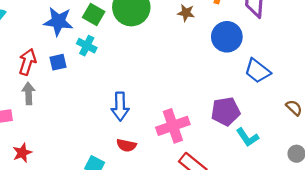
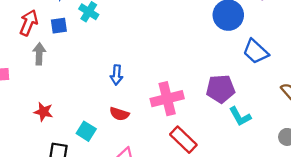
gray arrow: (28, 93) -> (39, 54), moved
blue arrow: (120, 107) -> (117, 75), size x0.7
red star: (22, 153) -> (43, 112), moved, turned 30

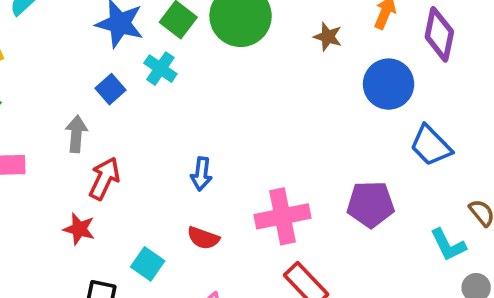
red arrow: (29, 23) -> (104, 179), moved
blue square: (59, 26) -> (111, 89), turned -36
cyan L-shape: (240, 116) -> (448, 245), moved

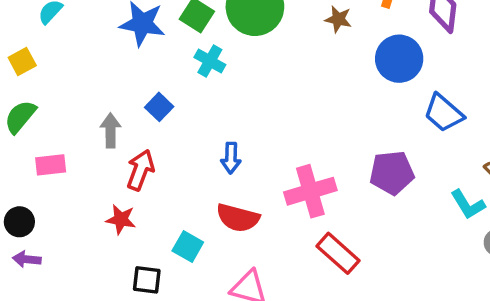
cyan cross: (160, 69) -> (210, 61), moved
blue square: (111, 89) -> (159, 107), moved
red semicircle: (203, 238) -> (238, 218), size x1.4

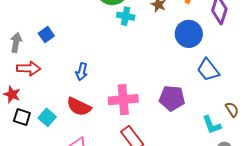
cyan cross: (210, 61) -> (126, 16), moved, turned -30
red arrow: (140, 170) -> (29, 68), turned 60
black square: (147, 280) -> (22, 117), moved

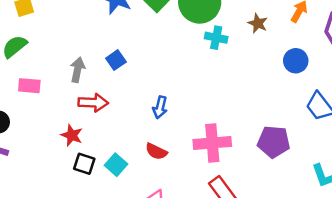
blue circle: (189, 34) -> (296, 61), size x0.7
red semicircle: (79, 107) -> (156, 151), size x0.7

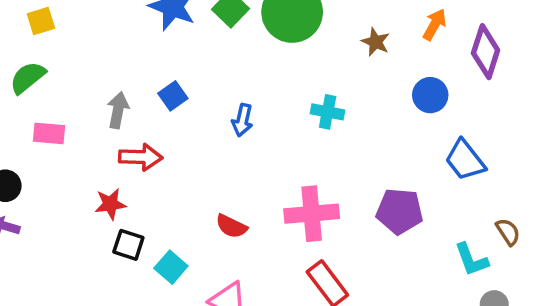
cyan cross: (216, 38) -> (328, 112), moved
blue arrow: (160, 107) -> (242, 120), moved
red star: (72, 135) -> (110, 204), turned -30
cyan square: (116, 165) -> (171, 267), moved

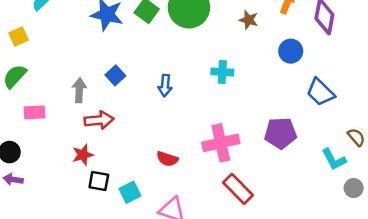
cyan square: (171, 267) -> (130, 192), turned 30

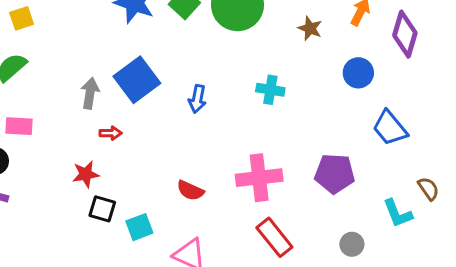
blue square: (115, 75) -> (137, 80), size x1.8
pink rectangle: (34, 112) -> (19, 126), moved
red arrow: (99, 120) -> (111, 133), size x0.6
gray circle: (354, 188) -> (352, 244), moved

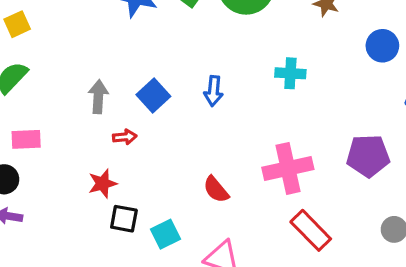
blue square: (137, 80) -> (153, 95), moved, size x0.7
red semicircle: (190, 190) -> (216, 189), turned 32

